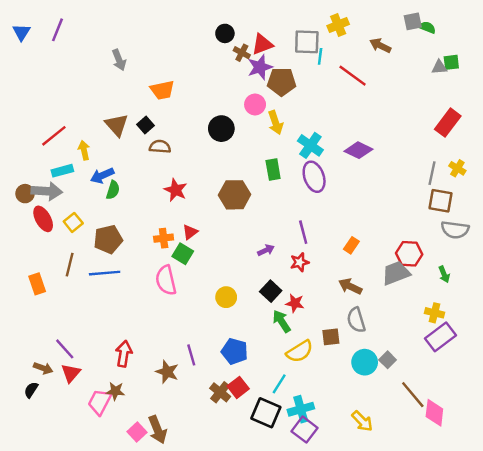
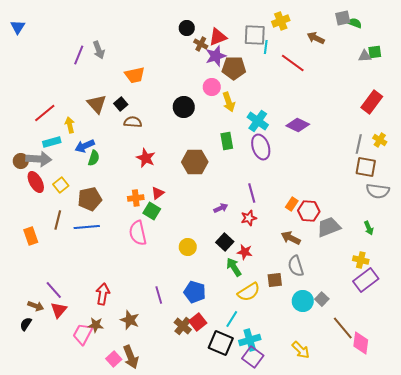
purple line: (58, 30) -> (79, 55), moved
red hexagon: (409, 254) -> (309, 211), moved
brown star: (167, 372) -> (130, 320), moved

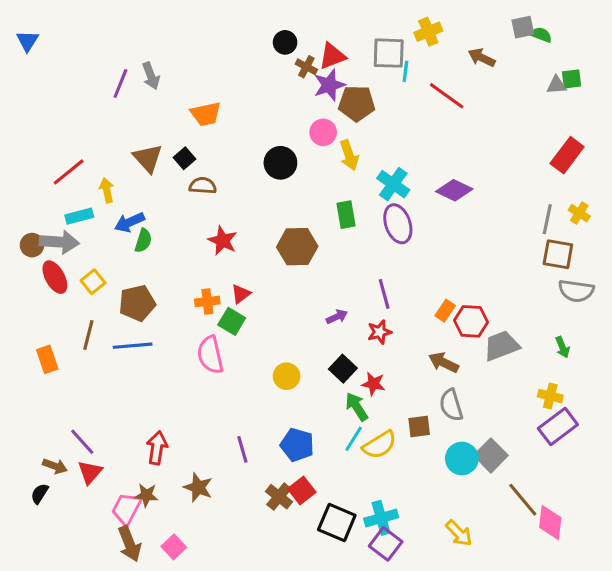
gray square: (322, 299) -> (491, 455), size x1.5
cyan line: (232, 319) -> (354, 439), moved
brown arrow: (131, 357) -> (130, 544), moved

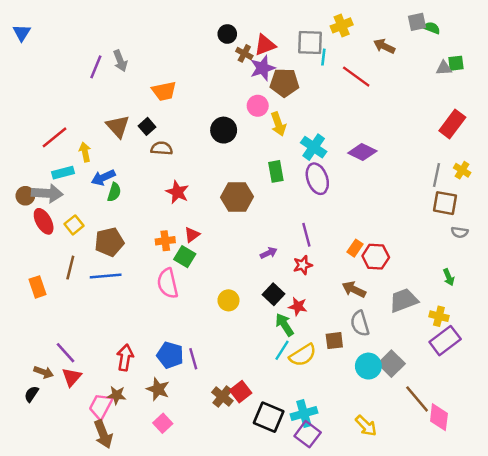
gray semicircle: (576, 291) -> (460, 232), size x0.6
gray trapezoid: (501, 346) -> (404, 300), moved
blue pentagon: (297, 445) -> (170, 355), moved
pink square: (174, 547) -> (163, 423), moved

